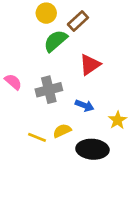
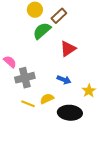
gray cross: (49, 90) -> (25, 78), moved

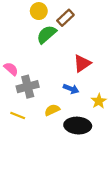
red triangle: (68, 49) -> (82, 63), moved
yellow line: (28, 104) -> (18, 116), moved

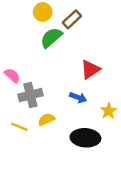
yellow semicircle: (52, 110) -> (46, 119), moved

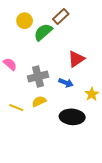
yellow circle: (43, 12) -> (25, 21), moved
gray cross: (30, 95) -> (38, 77), moved

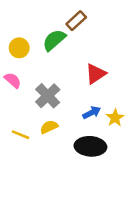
yellow circle: (25, 21) -> (19, 48), moved
gray cross: (38, 77) -> (48, 96), turned -30
blue arrow: (66, 83) -> (92, 113), moved, turned -48

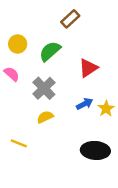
green semicircle: (54, 40) -> (50, 51), moved
yellow line: (20, 135) -> (19, 143), moved
black ellipse: (90, 146) -> (95, 150), moved

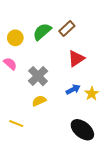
brown rectangle: (70, 19) -> (67, 29), moved
green semicircle: (50, 51) -> (42, 32), moved
black ellipse: (95, 150) -> (82, 130), turned 35

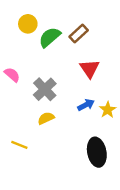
yellow circle: (15, 38) -> (28, 24), moved
red triangle: (76, 58) -> (90, 69), turned -30
black ellipse: (82, 130) -> (97, 152), turned 40

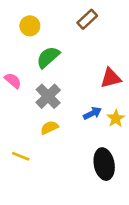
brown rectangle: (79, 34) -> (87, 19), moved
green semicircle: (50, 37) -> (48, 57), moved
red triangle: (90, 69) -> (111, 78), moved, turned 50

